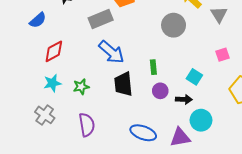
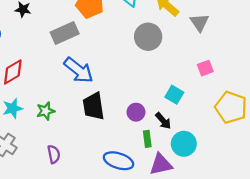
green rectangle: (153, 67) -> (147, 139), moved
black arrow: (184, 99) -> (163, 121), turned 49
purple semicircle: (87, 125) -> (54, 154), size x0.7

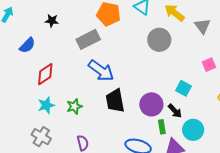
purple circle: (136, 112) -> (151, 104), size x1.5

